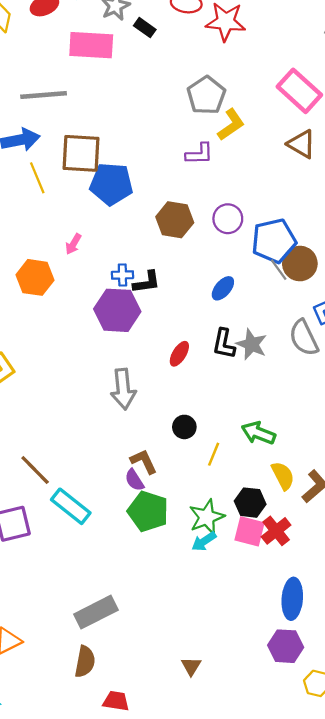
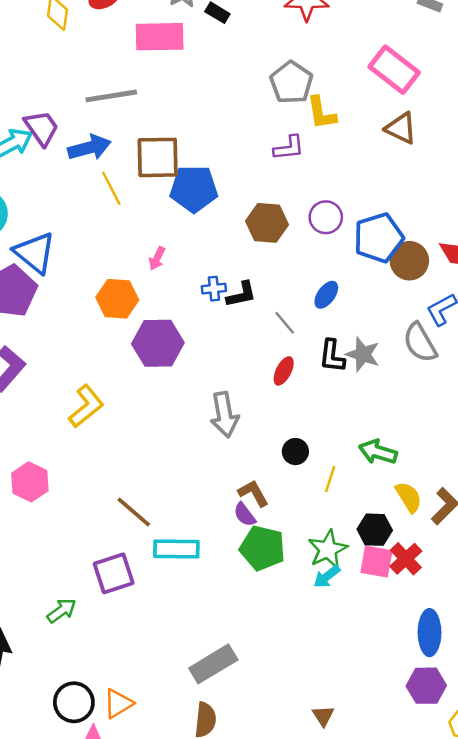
yellow L-shape: (231, 125) -> (321, 113), turned 120
gray line: (279, 270) -> (285, 323), moved
purple hexagon: (117, 310) -> (158, 343), moved
cyan rectangle: (71, 506) -> (176, 549), turned -33

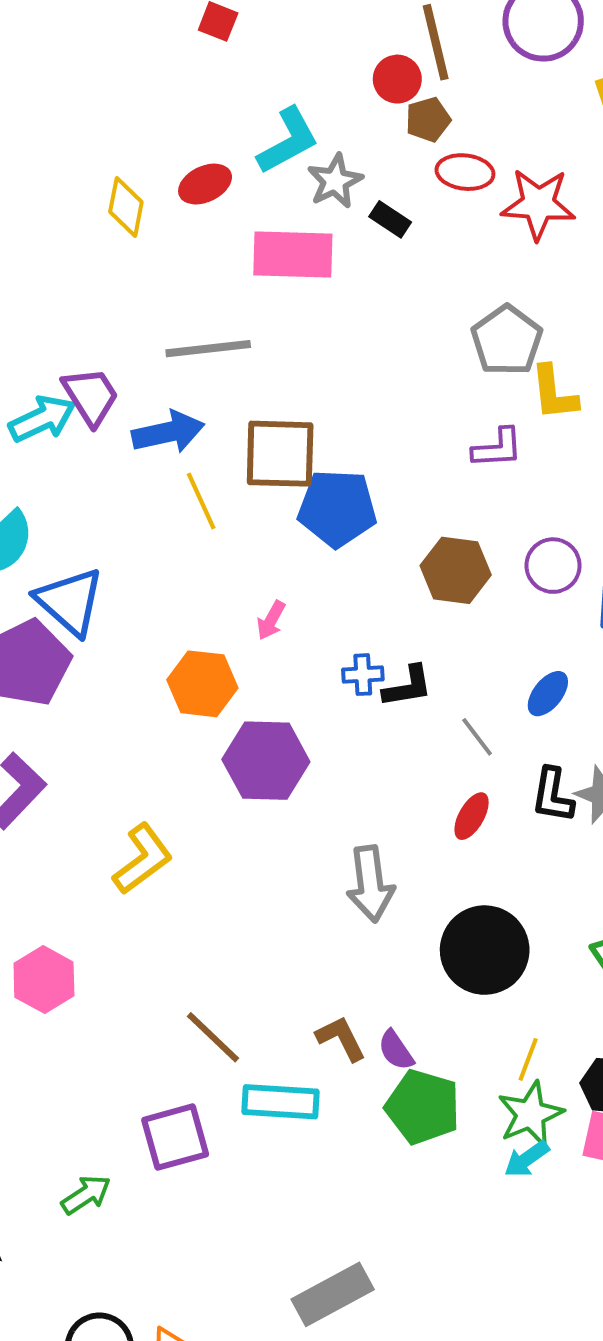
black circle: (295, 452) -> (485, 950), size x2.0
yellow line: (330, 479) -> (528, 1059), moved
brown L-shape: (253, 493) -> (341, 1038), moved

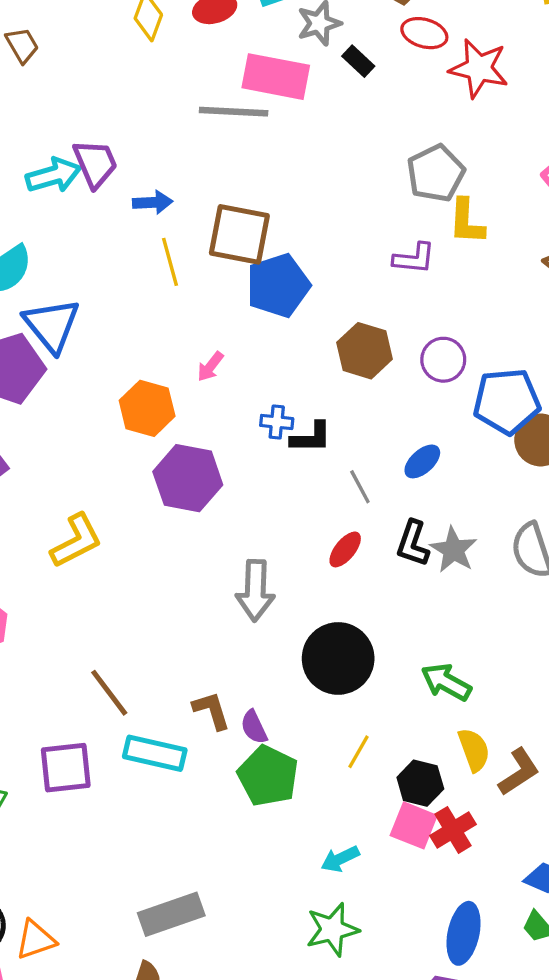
gray line: (208, 349) -> (234, 112), moved
blue arrow: (168, 432) -> (153, 202), size x0.7
blue pentagon: (337, 508) -> (278, 285), turned -30
green star: (530, 1114) -> (332, 929), moved
cyan arrow: (527, 1159) -> (340, 859), moved

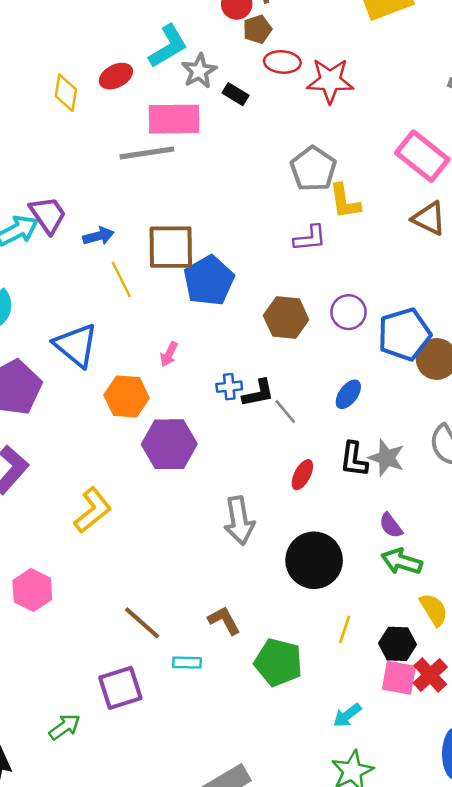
blue triangle: (52, 325) -> (76, 345), moved
gray line: (360, 487) -> (285, 412), moved
purple semicircle: (254, 727) -> (391, 525), moved
cyan rectangle: (155, 753) -> (187, 663), size x0.6

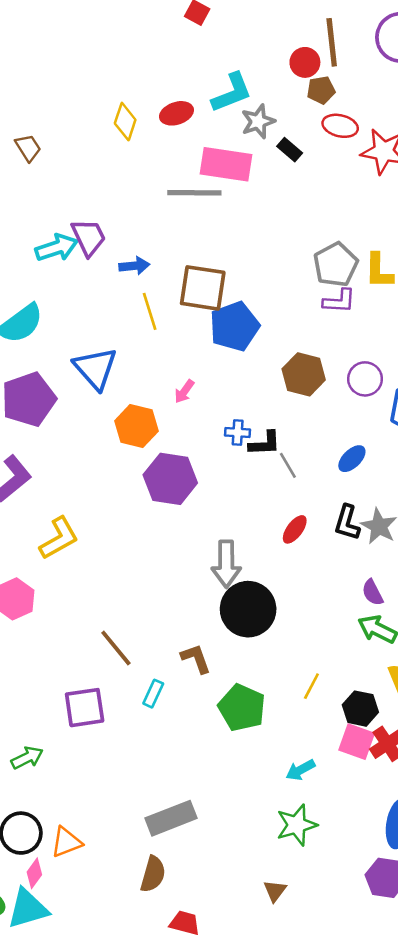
gray pentagon: (313, 169) -> (336, 265), moved
yellow L-shape: (93, 510) -> (59, 538), moved
black circle: (314, 560) -> (248, 609), moved
cyan rectangle: (187, 663) -> (153, 694), turned -76
green arrow: (65, 727) -> (27, 758), moved

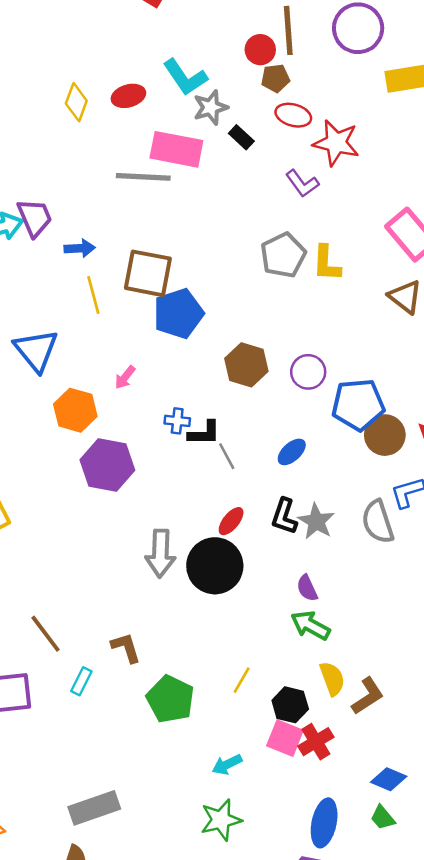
cyan L-shape: (232, 93) -> (185, 77), turned 75
purple L-shape: (339, 301) -> (302, 183), moved, turned 48
black circle: (248, 609) -> (215, 566), moved

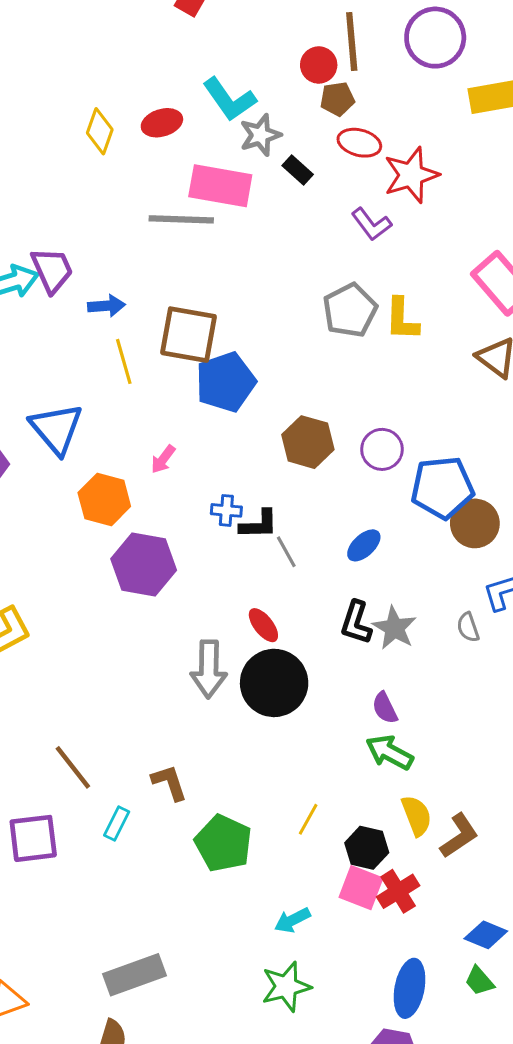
red star: (336, 143) -> (411, 175), turned -30
red ellipse: (231, 521) -> (263, 625), moved, turned -76
gray semicircle: (378, 522) -> (468, 627), size x0.6

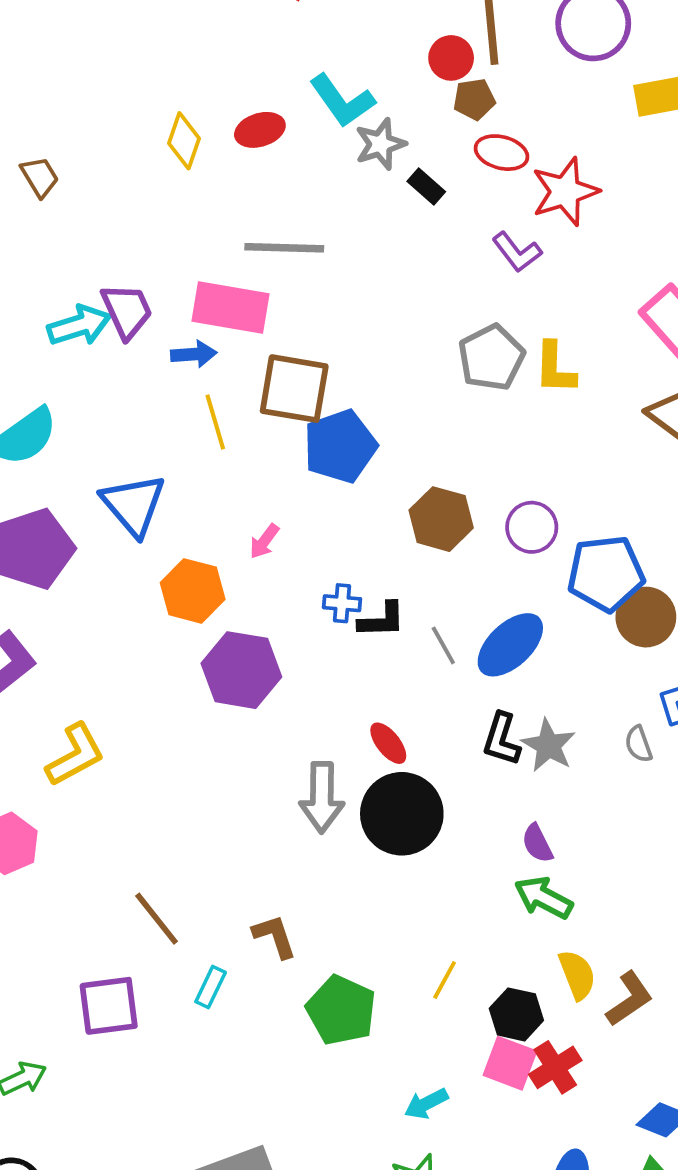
pink rectangle: (220, 186) -> (231, 307), moved
blue ellipse: (364, 545) -> (510, 645), size x1.6
gray line: (286, 552) -> (443, 645), moved

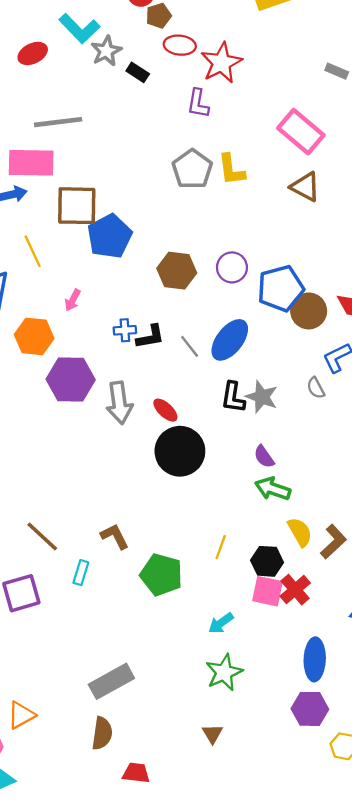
purple L-shape: (517, 252) -> (198, 104), turned 56
yellow line: (215, 422) -> (33, 251), moved
gray arrow: (322, 797) -> (119, 403), moved

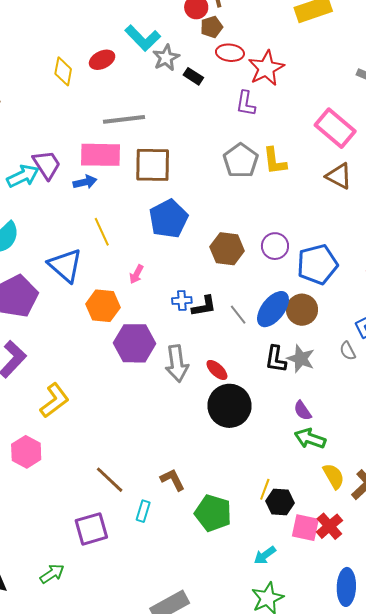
brown square: (77, 206) -> (153, 165), moved
brown circle: (309, 311) -> (302, 310), moved
black hexagon: (267, 561) -> (280, 502), moved

